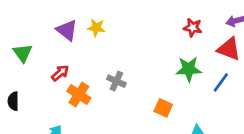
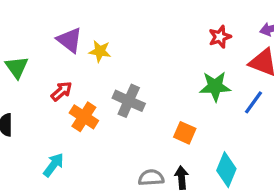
yellow star: (96, 28) -> (100, 51), moved
red star: (193, 28) -> (220, 37), turned -30
gray cross: (116, 81) -> (129, 101), size x1.4

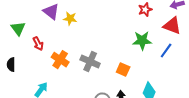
red arrow: (62, 91) -> (38, 44), moved, turned 104
gray cross: (129, 101) -> (90, 62), moved

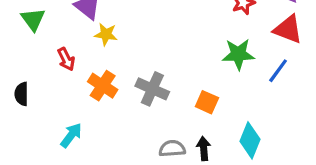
yellow star: (70, 19) -> (106, 34), moved
green triangle: (18, 29) -> (33, 19), moved

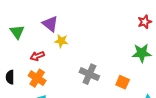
red arrow: (66, 59) -> (37, 56), turned 96
orange cross: (103, 86) -> (37, 78), moved

